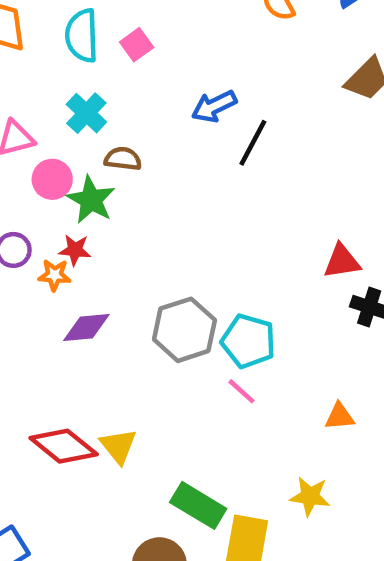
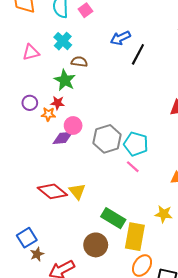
pink circle: (52, 179) -> (73, 125), moved

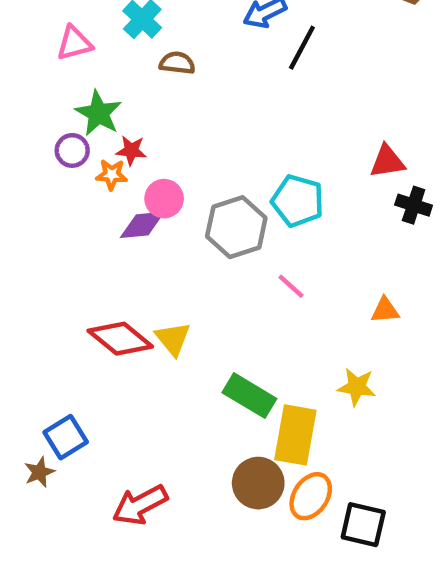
green star: (65, 80) -> (98, 113), moved
cyan pentagon: (136, 144) -> (298, 201), moved
brown circle: (96, 245) -> (258, 483), moved
brown star: (37, 254) -> (39, 472), moved

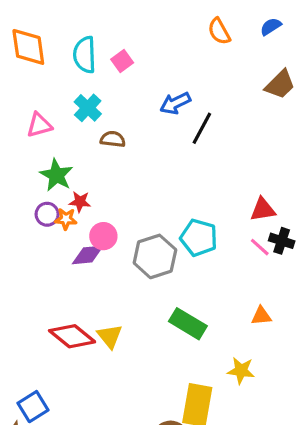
purple circle: (72, 150) -> (47, 214), moved
pink line: (291, 286) -> (260, 247), moved
green rectangle: (249, 396) -> (188, 324), moved

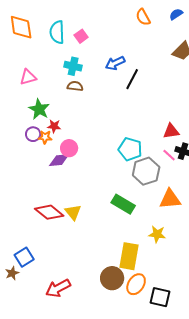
cyan cross: (88, 108) -> (73, 66), moved, turned -30
gray hexagon: (155, 256) -> (146, 171), moved
orange triangle: (261, 316) -> (170, 199), size x1.6

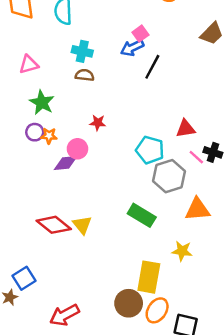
pink square: (81, 36) -> (140, 34), moved
red star: (54, 126) -> (98, 123), moved
red triangle: (171, 131) -> (186, 129), moved

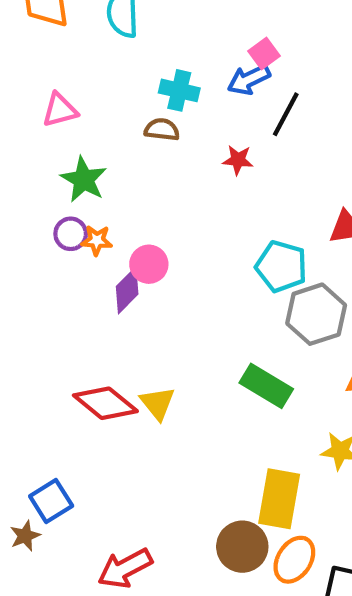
cyan cross: (82, 51) -> (179, 90), moved
red star: (98, 123) -> (238, 160), moved
purple diamond: (66, 163) -> (127, 290), turned -40

